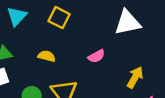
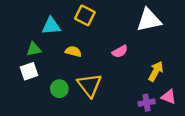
cyan triangle: (17, 16) -> (51, 26), moved, turned 42

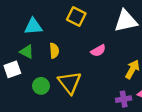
yellow square: (85, 15) -> (76, 17), moved
green triangle: (34, 49) -> (27, 52), moved, turned 40
yellow semicircle: (73, 51) -> (54, 51), turned 72

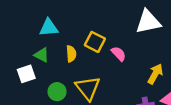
yellow square: (76, 17) -> (95, 42), moved
pink semicircle: (98, 51) -> (119, 54), turned -104

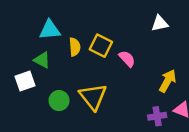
white triangle: (148, 22) -> (160, 23), size x0.6
yellow semicircle: (71, 54) -> (75, 47), moved

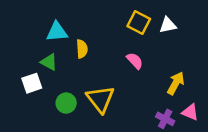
yellow square: (101, 46) -> (139, 22), moved
purple cross: (157, 116) -> (165, 119), turned 36

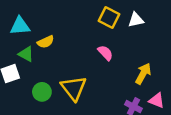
cyan triangle: (57, 32) -> (20, 26), moved
yellow semicircle: (82, 49) -> (46, 42), moved, turned 70

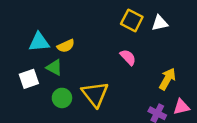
cyan triangle: (20, 26) -> (39, 42), moved
green triangle: (26, 54) -> (54, 67), moved
pink triangle: (157, 100) -> (181, 107), turned -35

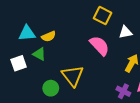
white triangle: (160, 23) -> (125, 32), moved
pink semicircle: (128, 57) -> (100, 46), size x1.5
green circle: (62, 98) -> (51, 88), moved

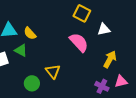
yellow semicircle: (49, 36) -> (30, 33), turned 72
yellow triangle: (73, 76) -> (53, 71), size x0.7

